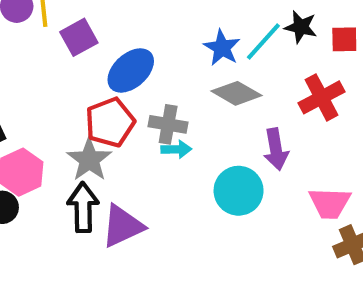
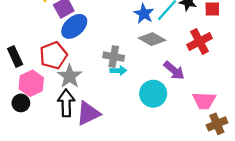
blue ellipse: (131, 70) -> (74, 26), moved
red pentagon: (110, 122) -> (53, 55), moved
purple arrow: (276, 149) -> (174, 70), turned -40

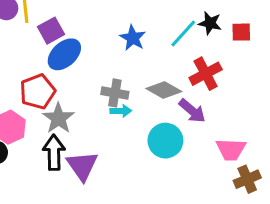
blue star: (144, 14) -> (133, 38), moved
gray diamond: (152, 39) -> (164, 90), moved
red cross: (200, 41) -> (206, 74), moved
purple triangle: (88, 113) -> (82, 166), turned -40

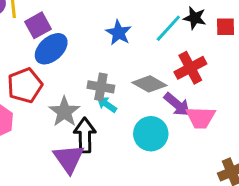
cyan arrow: (121, 111) -> (107, 104), turned -144
gray star: (58, 118) -> (64, 112), moved
pink trapezoid: (231, 149) -> (201, 118), moved
black arrow: (54, 152) -> (85, 135), moved

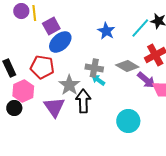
red pentagon: (25, 85) -> (42, 67), turned 30
cyan circle: (151, 134) -> (128, 121), moved
purple triangle: (69, 159) -> (54, 107), moved

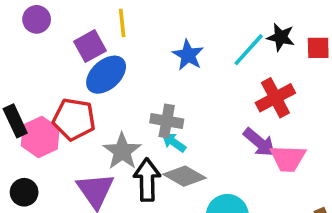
yellow line: (34, 13) -> (122, 23), moved
gray diamond: (127, 66) -> (185, 176), moved
pink hexagon: (23, 91) -> (40, 137), moved

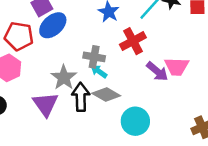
red cross: (275, 98) -> (133, 41), moved
red pentagon: (74, 119) -> (19, 36), moved
pink trapezoid: (288, 158) -> (177, 67), moved

